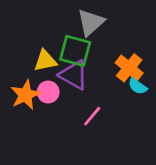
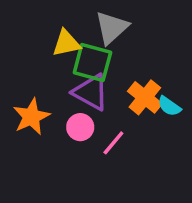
yellow triangle: (45, 61) -> (66, 43), moved
orange cross: (129, 68) -> (145, 97), moved
pink circle: (48, 92) -> (80, 127), moved

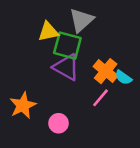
orange star: (31, 117) -> (23, 105), moved
pink circle: (80, 127) -> (59, 123), moved
pink line: (113, 143) -> (101, 98), moved

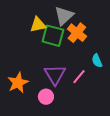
purple triangle: (66, 67) -> (55, 75), moved, turned 30
orange cross: (106, 71) -> (77, 33), moved
cyan semicircle: (123, 77) -> (97, 61), turned 32

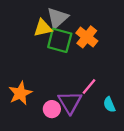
gray triangle: (64, 16) -> (57, 18), moved
cyan semicircle: (97, 61) -> (109, 105), moved
purple triangle: (55, 75) -> (70, 102), moved

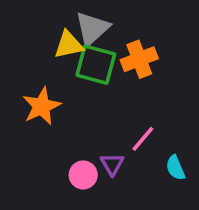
orange cross: (87, 37) -> (139, 59), turned 30
orange star: (20, 93) -> (42, 106), moved
purple triangle: (70, 102) -> (112, 164), size x0.6

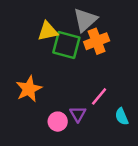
gray triangle: (92, 28) -> (85, 20), moved
orange star: (42, 106) -> (29, 89), moved

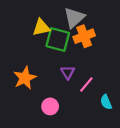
purple triangle: (78, 114) -> (68, 72), moved

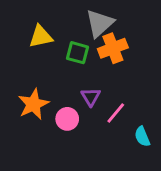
yellow triangle: (41, 27) -> (41, 36), moved
green square: (58, 40) -> (78, 53), size x0.7
pink circle: (50, 106) -> (67, 119), moved

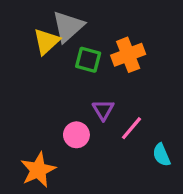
gray triangle: (100, 23) -> (68, 26), moved
yellow triangle: (41, 36) -> (46, 41), turned -30
orange star: (33, 104) -> (38, 170), moved

